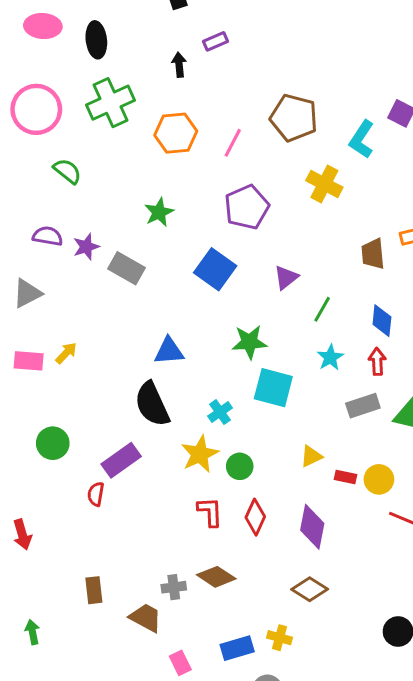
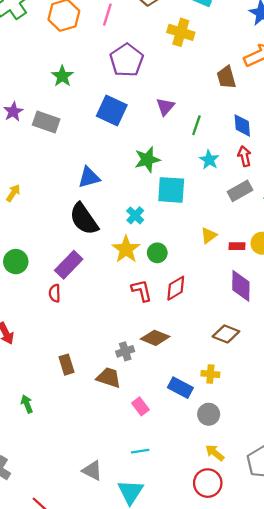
red diamond: (255, 517) -> (176, 288), turned 45
purple diamond: (312, 527) -> (241, 286), moved
blue rectangle: (237, 648) -> (180, 388), turned 55

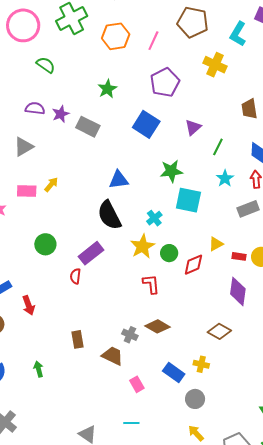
red diamond: (176, 288) -> (193, 265), moved
gray cross: (125, 351) -> (130, 335), turned 35

